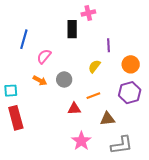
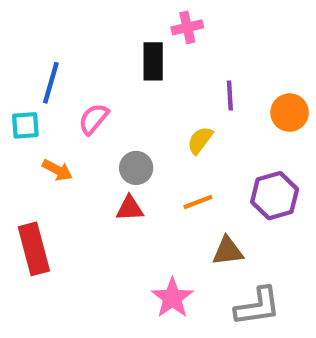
orange circle: (131, 64) -> (290, 113), moved
orange arrow: (40, 81) -> (57, 170), moved
cyan square: (11, 91) -> (25, 125), moved
red triangle: (74, 109) -> (130, 208), moved

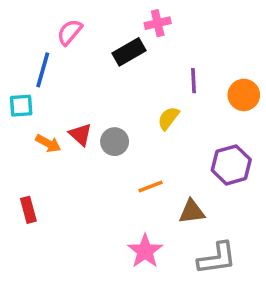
black rectangle: (153, 61) -> (129, 52), turned 60
pink semicircle: (94, 119) -> (70, 32), moved
orange line: (198, 202) -> (150, 186), moved
red triangle: (130, 208) -> (80, 134), moved, turned 45
red rectangle: (34, 249) -> (28, 210), size x0.6

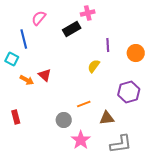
blue line: (43, 70) -> (24, 39), turned -30
cyan square: (21, 106) -> (12, 59), turned 32
gray circle: (115, 142) -> (64, 120), moved

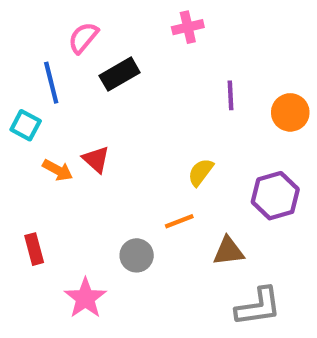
black rectangle: (72, 29) -> (120, 74), moved
yellow semicircle: (94, 66) -> (201, 172), moved
pink star: (81, 140) -> (85, 298), moved

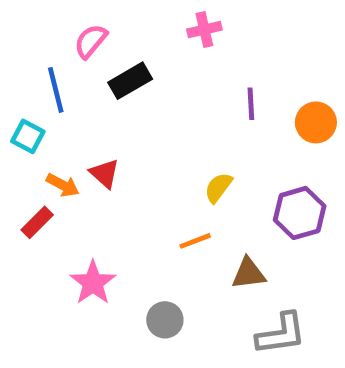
red rectangle: (34, 249) -> (37, 222), moved, turned 60
gray circle: (137, 255) -> (165, 320), moved
pink star: (85, 298) -> (93, 283), moved

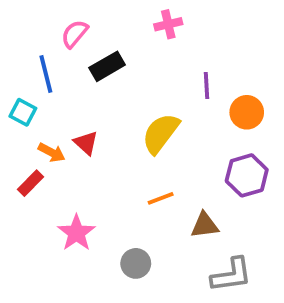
orange circle: (316, 122) -> (247, 112), moved
yellow semicircle: (218, 187) -> (161, 133), moved, size x1.6

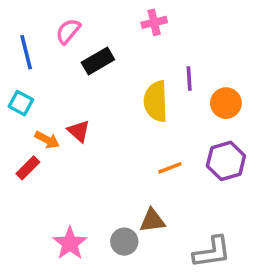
blue line: (46, 74) -> (26, 52), moved
yellow semicircle: (161, 133) -> (156, 101), moved, turned -39
orange line: (161, 198) -> (170, 168), moved
brown triangle: (205, 225) -> (152, 221), moved
pink star: (76, 233) -> (70, 243), moved

